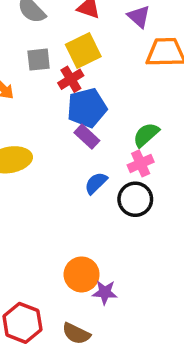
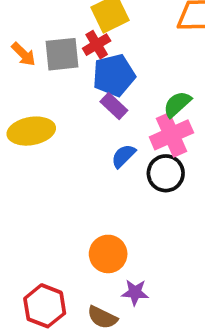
gray square: (39, 60) -> (62, 54), moved, size x1.4
pink cross: (141, 163) -> (171, 135), size x1.5
purple star: (105, 292) -> (135, 292), moved

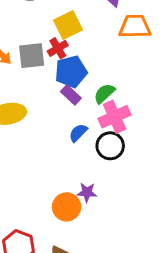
green semicircle: (177, 104) -> (104, 93), moved
purple star: (135, 292) -> (87, 192), moved

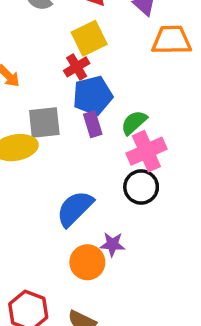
gray square: (32, 56) -> (44, 123), moved
purple rectangle: (71, 95) -> (93, 124), turned 30
blue semicircle: (78, 133) -> (75, 209), moved, size x1.6

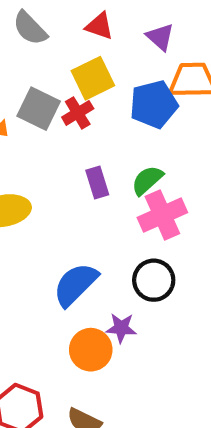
blue pentagon: (93, 96) -> (154, 104), moved
gray square: (44, 123) -> (39, 109), moved, turned 32
black circle: (141, 187) -> (154, 280), moved

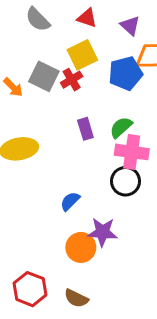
pink cross: (162, 215) -> (132, 152), turned 32
black circle: (154, 280) -> (126, 181), moved
blue semicircle: (76, 285) -> (70, 201), size x0.6
purple star: (121, 328) -> (102, 232), size x1.4

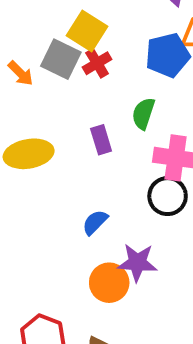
yellow square: (82, 55) -> (87, 31), moved, turned -32
green semicircle: (121, 127) -> (143, 114), moved, turned -30
purple rectangle: (85, 129) -> (101, 140), moved

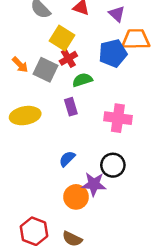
gray square: (61, 59) -> (45, 70), moved
green semicircle: (143, 114) -> (82, 80), moved, turned 54
black circle: (168, 196) -> (113, 165), moved

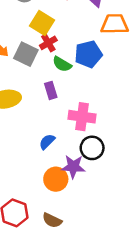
blue pentagon: (113, 53) -> (88, 54), moved
green semicircle: (82, 80) -> (62, 64), turned -132
pink cross: (118, 118) -> (82, 117), moved

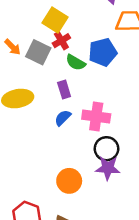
blue semicircle: (47, 142) -> (63, 118), moved
purple star: (73, 167) -> (108, 168), moved

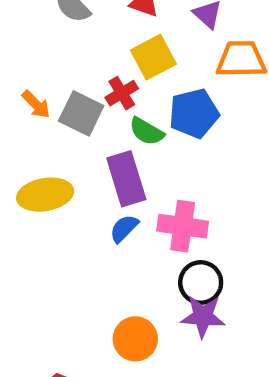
yellow square: (55, 20) -> (153, 57), moved, turned 30
purple rectangle: (64, 90) -> (126, 179), size x1.6

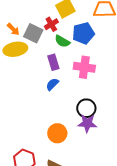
purple rectangle: (126, 179) -> (53, 62), size x0.7
yellow ellipse: (45, 195) -> (15, 49), moved
pink cross: (183, 226) -> (84, 67), moved

